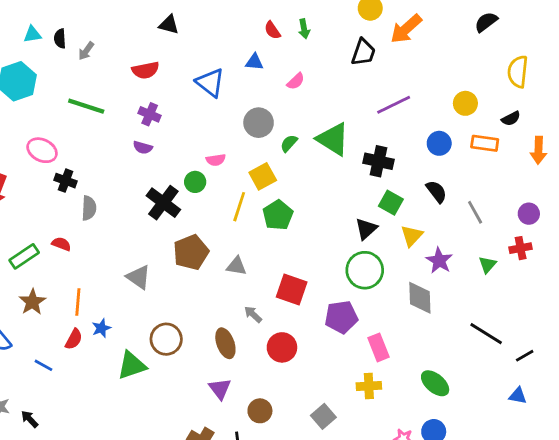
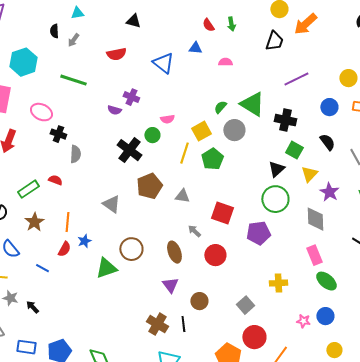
cyan triangle: (32, 34) -> (77, 13), moved
pink semicircle: (296, 81) -> (225, 62), turned -136
purple cross: (150, 114) -> (131, 97), moved
gray circle: (259, 123) -> (234, 130), moved
pink rectangle: (379, 347) -> (314, 255), moved

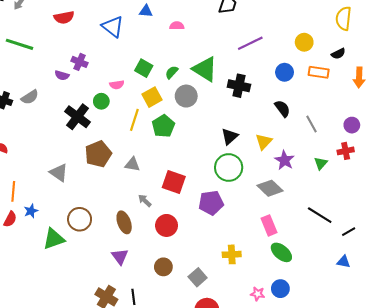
green square: (294, 150) -> (144, 68), moved
gray semicircle: (75, 154) -> (30, 97), moved, turned 54
gray diamond: (315, 219) -> (270, 188), turned -45
brown circle: (199, 301) -> (163, 267), moved

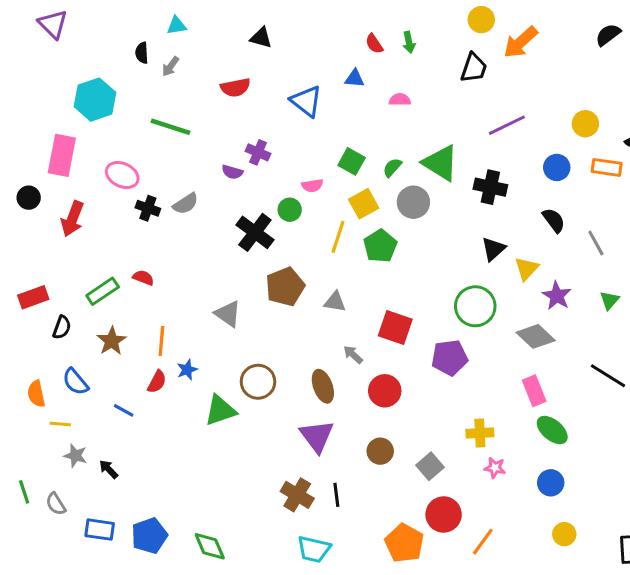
black triangle: (230, 136) -> (493, 249), moved
purple triangle: (120, 257) -> (317, 436), size x1.4
pink star: (258, 294) -> (495, 468), moved

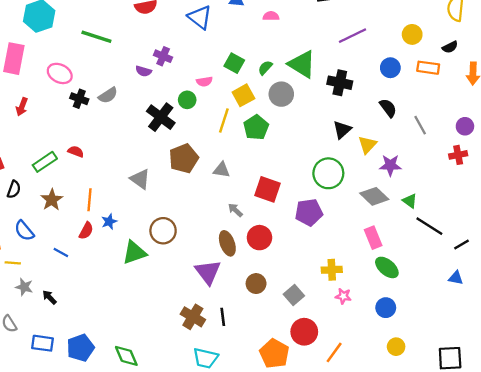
red arrow: (72, 219) -> (22, 107), size x0.7
purple star: (557, 296) -> (390, 165), turned -30
green triangle: (610, 300) -> (410, 201), moved, turned -35
brown ellipse: (323, 386) -> (227, 243), moved

